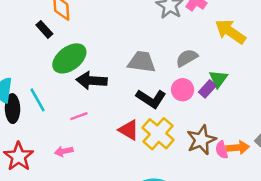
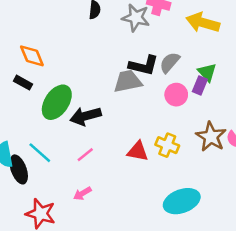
black L-shape: (151, 99) -> (144, 65), moved
yellow cross: (158, 134) -> (167, 145), size x0.7

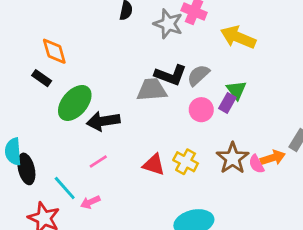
cyan line: (40, 153) -> (65, 188), moved

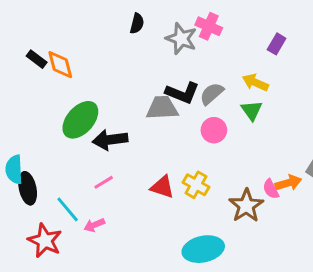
yellow arrow: (238, 37) -> (255, 82), moved, size x0.7
black rectangle: (42, 78) -> (37, 59), moved
purple rectangle: (227, 103) -> (277, 44), moved
brown star: (233, 158) -> (246, 206), moved

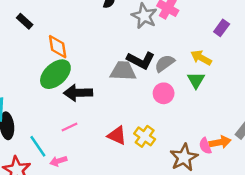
orange diamond: (60, 65) -> (58, 47), moved

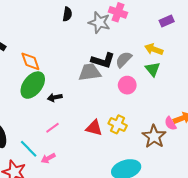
purple rectangle: (222, 28) -> (167, 21), turned 40
black arrow: (78, 93) -> (55, 97), size x0.6

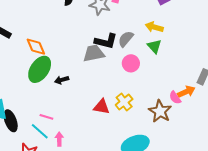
yellow cross: (118, 124) -> (124, 102), turned 30
pink line: (52, 128) -> (46, 117), moved, turned 56
pink arrow: (48, 158) -> (59, 139), turned 120

